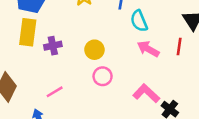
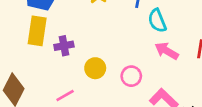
yellow circle: (94, 50) -> (95, 68), moved
pink circle: (103, 76) -> (131, 76), moved

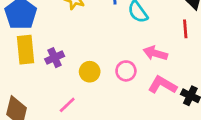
pink arrow: (167, 51) -> (155, 53), moved

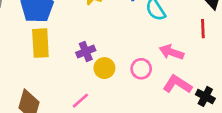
purple cross: (55, 58) -> (86, 51), moved

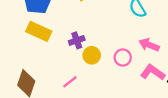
yellow rectangle: (40, 43) -> (39, 31), turned -65

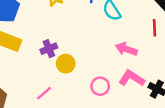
pink circle: (123, 58) -> (100, 86), moved

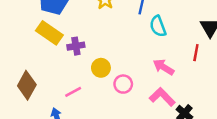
purple cross: (49, 49) -> (76, 46), moved
pink circle: (100, 86) -> (123, 84), moved

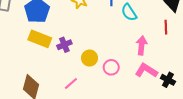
pink arrow: (163, 67) -> (142, 45), turned 78

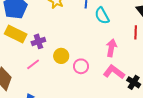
pink line: (71, 83) -> (33, 64), moved

